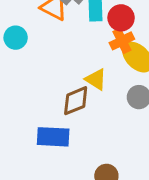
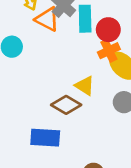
brown diamond: (76, 101) -> (66, 105), turned 52

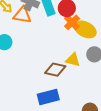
yellow triangle: (85, 86) -> (73, 60), moved

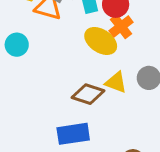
yellow ellipse: (85, 29) -> (101, 41), moved

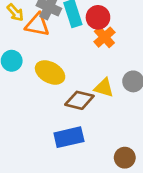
yellow ellipse: (101, 41) -> (50, 72), moved

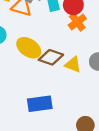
brown diamond: (79, 100) -> (51, 57), moved

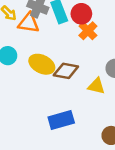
yellow triangle: (73, 65) -> (96, 86), moved

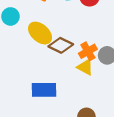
orange cross: (88, 31) -> (88, 51), moved

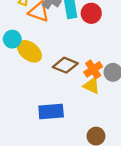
yellow ellipse: (40, 33) -> (29, 51), moved

